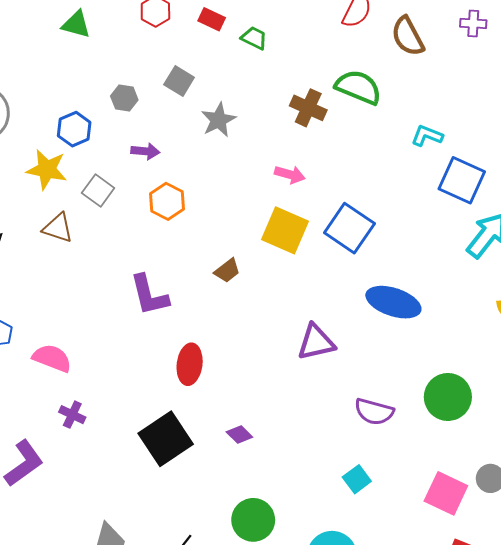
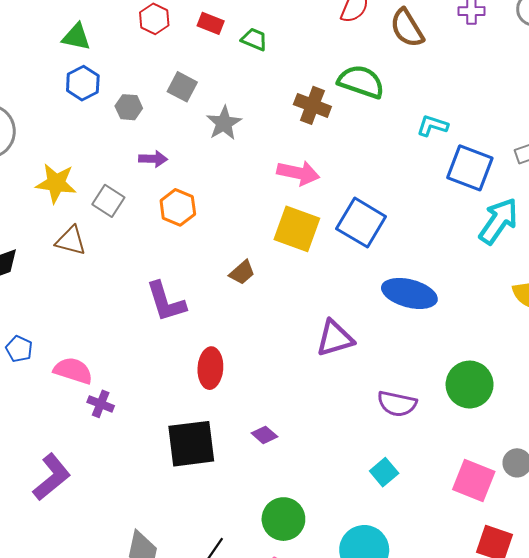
blue hexagon: (74, 129) -> (83, 83), moved
pink arrow: (290, 174) -> (298, 173), size x1.4
purple cross: (72, 415) -> (101, 404), moved
black square: (166, 439) -> (191, 444), turned 30

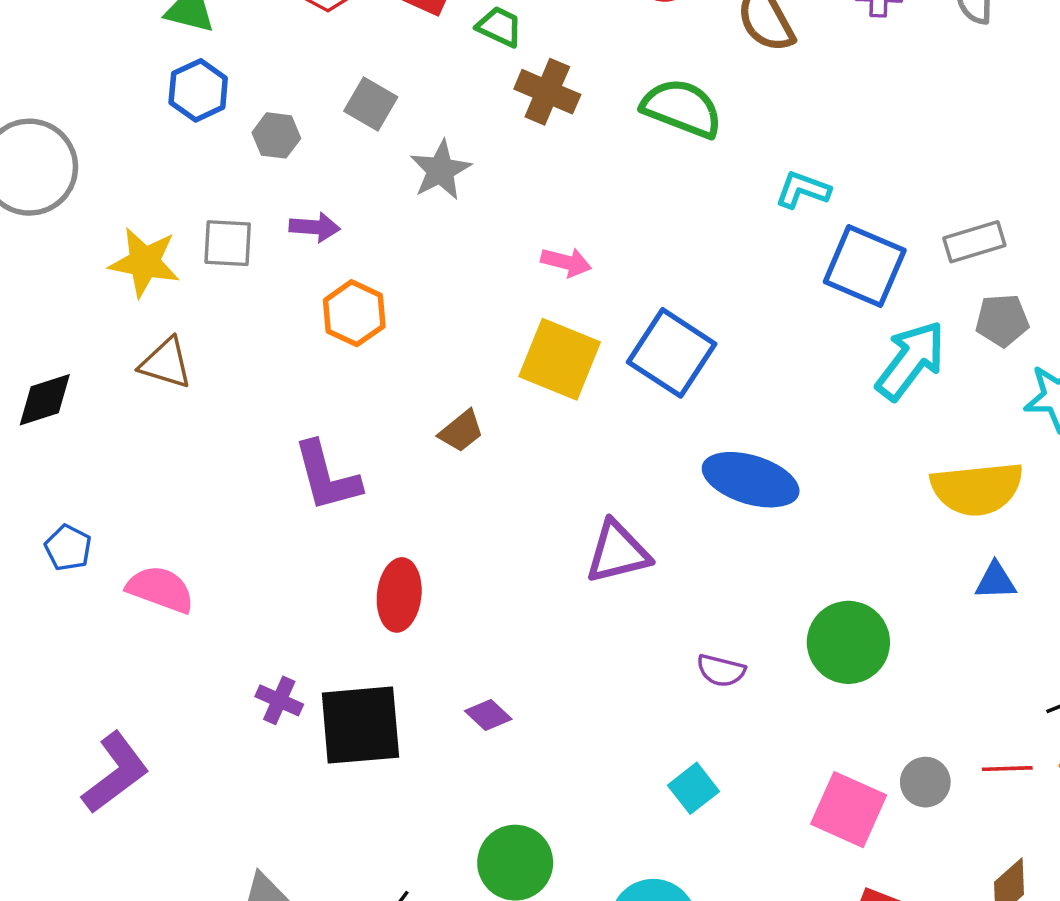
brown cross: (312, 105) -> (547, 92), moved
pink arrow: (298, 173) -> (566, 262), size x0.7
gray square: (108, 201) -> (228, 243), moved, turned -32
purple cross: (101, 404) -> (279, 700), moved
purple semicircle: (397, 404) -> (721, 671), size x0.7

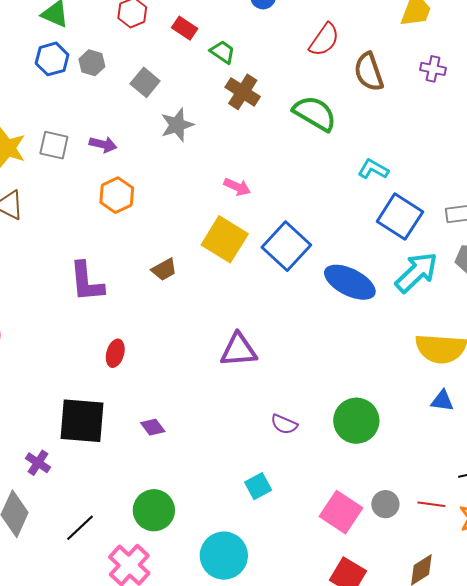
gray hexagon: (276, 135) -> (92, 63), moved
blue ellipse: (751, 480) -> (350, 282), moved
red ellipse: (399, 595) -> (115, 353), size x0.7
purple cross: (279, 700) -> (38, 463), moved

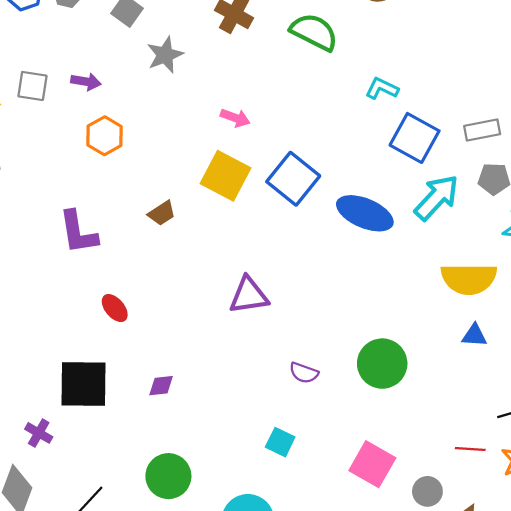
red ellipse: (115, 353) -> (115, 308), turned -52
purple diamond: (153, 427) -> (161, 386), turned -55
cyan square: (258, 486) -> (280, 442), turned -32
gray circle: (385, 504) -> (427, 491), moved

